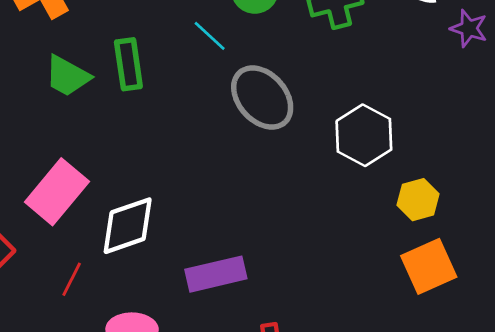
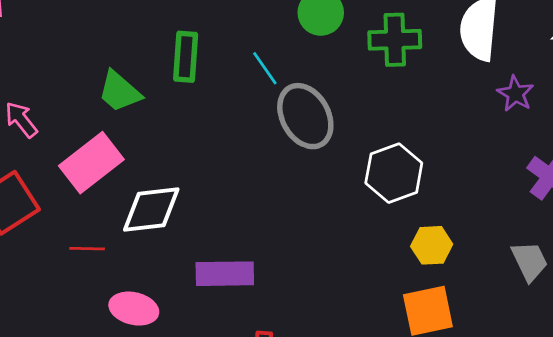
cyan line: (210, 36) -> (265, 68), moved
green trapezoid: (67, 76) -> (119, 91), moved
red line: (72, 279) -> (87, 249), turned 52

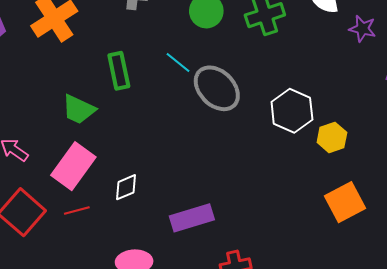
white diamond: (151, 209) -> (126, 187), size x0.6
yellow hexagon: (432, 245) -> (332, 137), moved
red line: (87, 249) -> (77, 211), moved

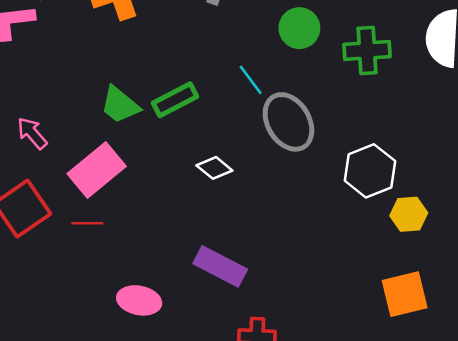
green rectangle: (119, 71) -> (175, 100), moved, turned 60
white diamond: (126, 187) -> (214, 168), moved, turned 48
purple rectangle: (192, 218) -> (220, 266), turned 30

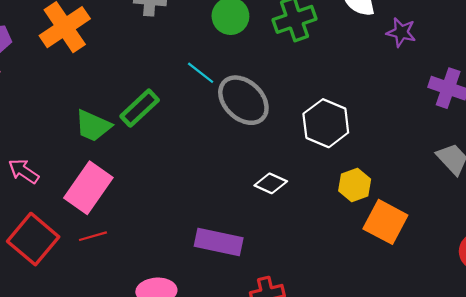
white diamond: (214, 168) -> (271, 183), moved
yellow hexagon: (409, 214) -> (355, 185), moved
orange square: (405, 294) -> (385, 222), turned -33

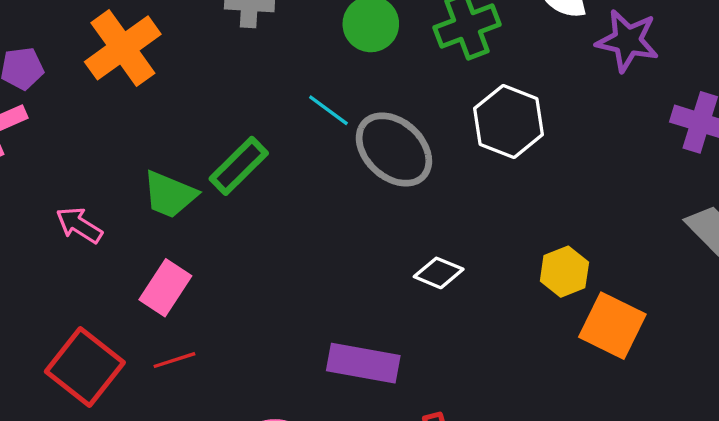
purple star: (401, 32) -> (627, 41), size x1.4
white hexagon: (326, 123) -> (509, 121), moved
pink arrow: (24, 171) -> (79, 225), moved
pink rectangle: (88, 188) -> (165, 288), size x0.7

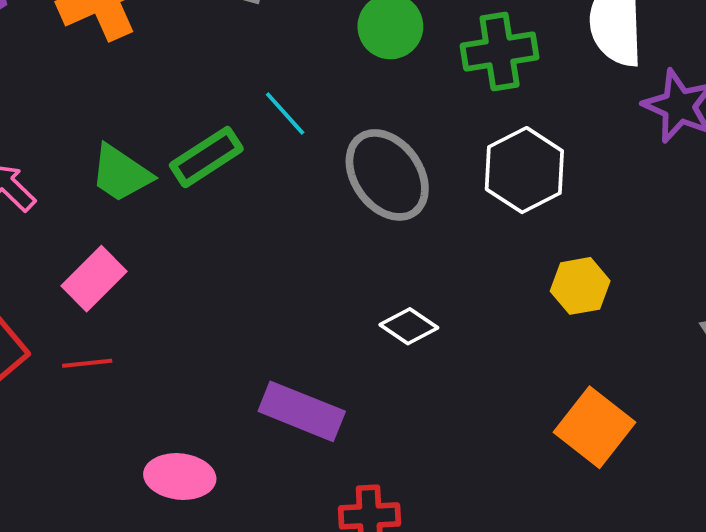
cyan line: (328, 110) -> (285, 113), moved
yellow hexagon: (564, 272) -> (580, 286), moved

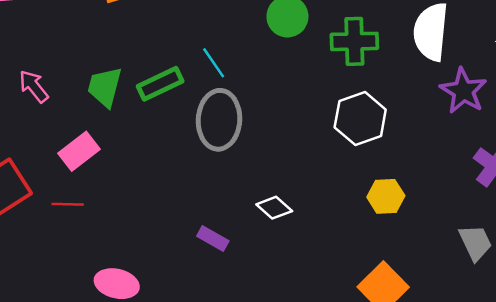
green trapezoid: (121, 173) -> (105, 87), turned 63
gray ellipse: (387, 175) -> (219, 120), moved, turned 32
purple rectangle: (302, 411) -> (213, 239), moved, size x0.6

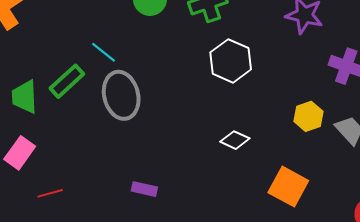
yellow hexagon: (386, 196) -> (308, 116), moved
red line: (68, 204) -> (50, 193), moved
white diamond: (274, 208) -> (235, 140), moved

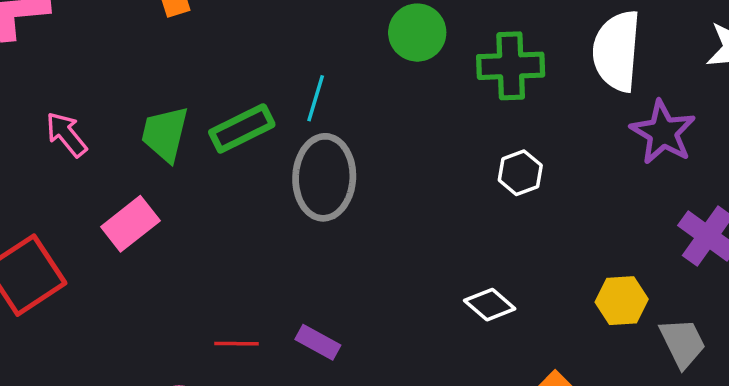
cyan line: (103, 52) -> (316, 98), turned 52
white hexagon: (231, 61) -> (520, 173), size x0.6
red line: (50, 193) -> (237, 344), moved

